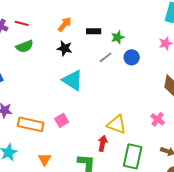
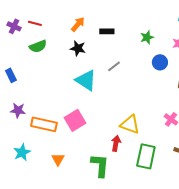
green star: (118, 37) -> (147, 37), moved
gray line: (106, 57) -> (114, 66), moved
blue circle: (132, 57) -> (160, 62), moved
pink square: (62, 120) -> (75, 120), size x1.5

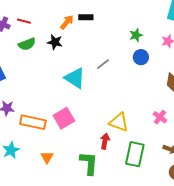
black rectangle: (107, 31) -> (86, 17), moved
black star: (78, 48) -> (55, 42), moved
blue circle: (160, 62) -> (141, 57), moved

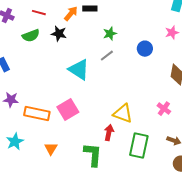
red line: (24, 21) -> (39, 13), moved
green star: (136, 35) -> (110, 34), moved

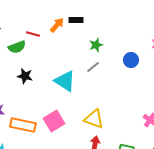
red line: (39, 13) -> (33, 34), moved
black star: (59, 34) -> (25, 76), moved
yellow triangle: (123, 114) -> (94, 119), moved

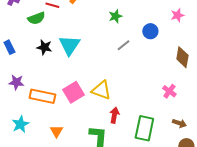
gray line: (93, 67) -> (123, 45), moved
cyan triangle: (65, 81) -> (69, 45), moved, turned 30
yellow triangle: (94, 119) -> (101, 90), moved

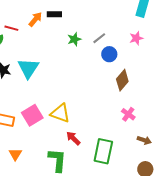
gray line: (123, 45) -> (99, 38), moved
brown diamond: (182, 57) -> (122, 80), moved, turned 30
red arrow: (114, 115) -> (73, 138), turned -56
brown arrow: (179, 123) -> (144, 140), moved

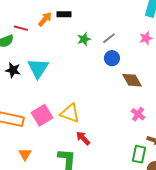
blue circle: (109, 54) -> (112, 58), moved
brown diamond: (122, 80) -> (132, 80), turned -70
green rectangle: (103, 151) -> (139, 154), moved, size x0.7

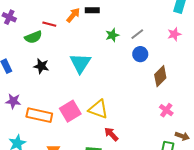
cyan triangle: (38, 68) -> (80, 63), moved
brown diamond: (132, 80) -> (160, 76), turned 75

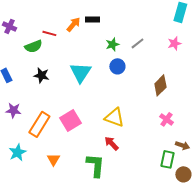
blue circle: (140, 54) -> (117, 66), moved
yellow triangle: (98, 109) -> (114, 117), moved
orange rectangle: (39, 115) -> (39, 124), turned -70

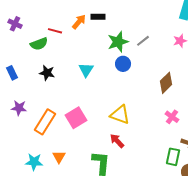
green star: (112, 44) -> (118, 42), size x1.5
cyan triangle: (80, 72) -> (86, 70), size x0.7
cyan star: (17, 152) -> (34, 162), moved, turned 30

